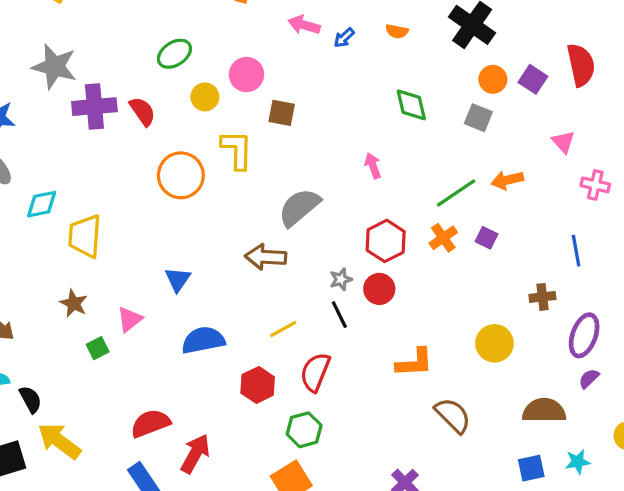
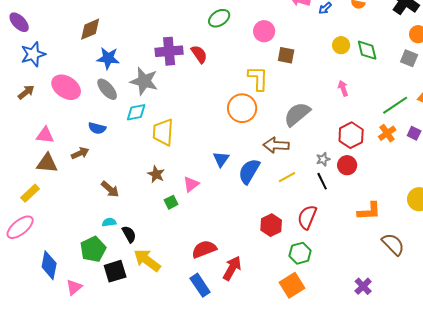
gray star: (54, 67) -> (144, 81), moved
yellow circle: (205, 97) -> (341, 45), moved
orange circle: (181, 175) -> (242, 108), moved
yellow line: (283, 329) -> (287, 177), moved
blue semicircle: (203, 340) -> (249, 171), moved, turned -48

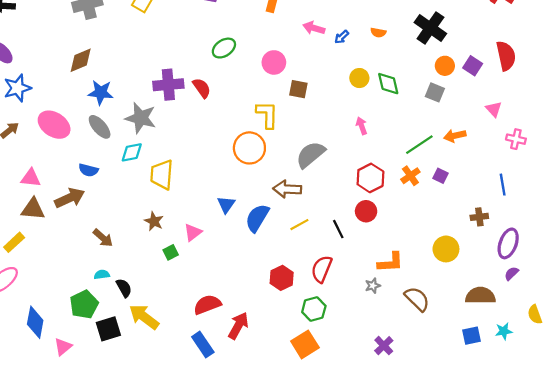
brown arrow: (80, 153) -> (70, 198), size x1.5
gray star: (323, 159) -> (373, 286), moved

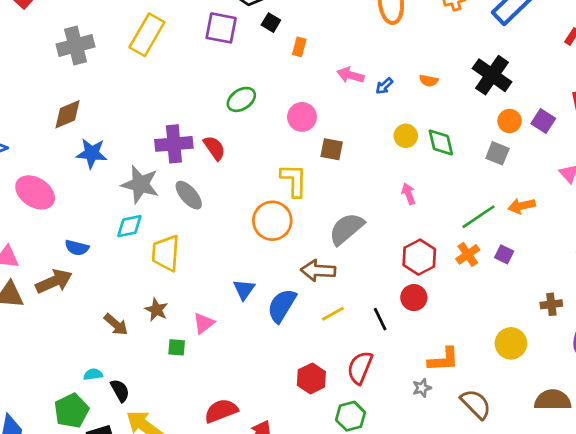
gray ellipse: (100, 127) -> (189, 195), moved
brown arrow: (103, 238) -> (116, 325), moved
green square: (171, 252) -> (177, 347), turned 32

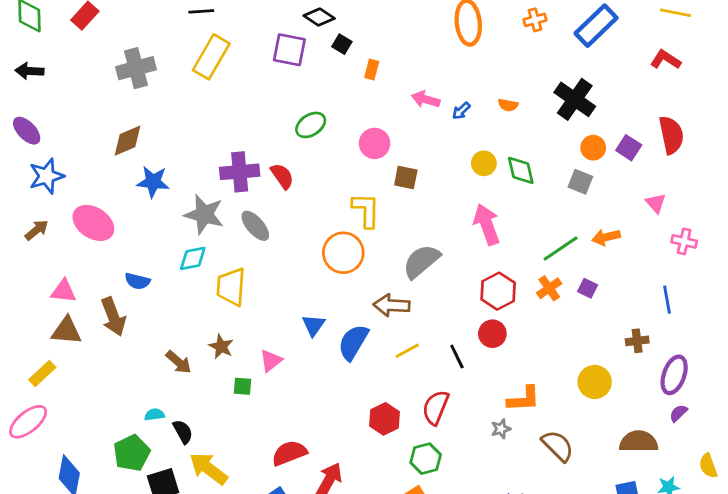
pink arrow: (408, 194) -> (487, 224), size x1.8
brown arrow: (54, 281) -> (113, 317), turned 93

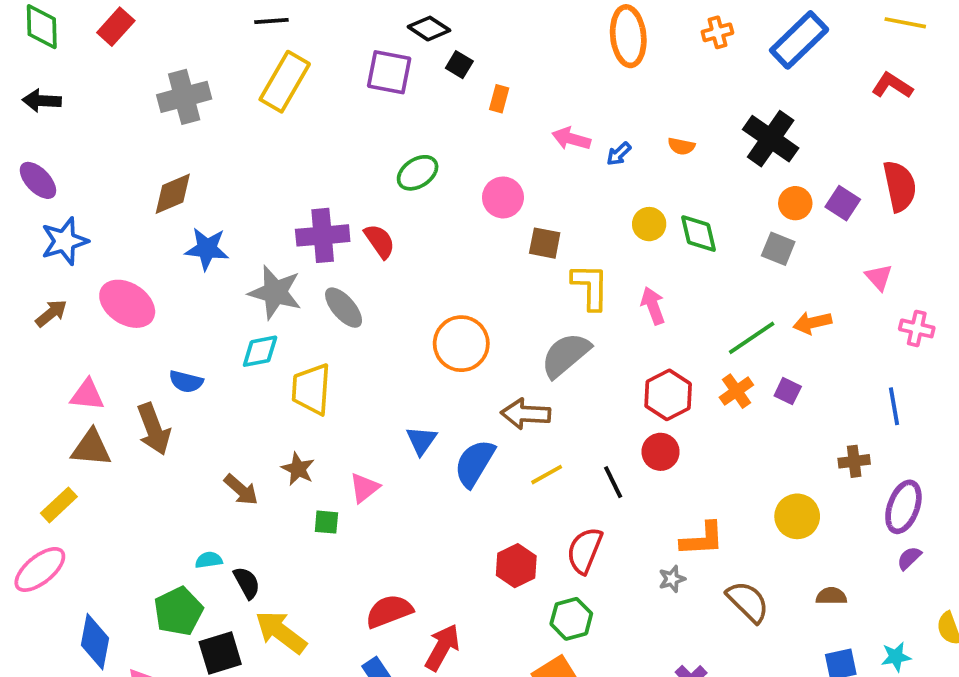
yellow L-shape: (366, 210) -> (590, 287), moved
pink arrow: (487, 224) -> (653, 306), size x0.7
brown semicircle: (639, 442) -> (831, 596), moved, size x0.6

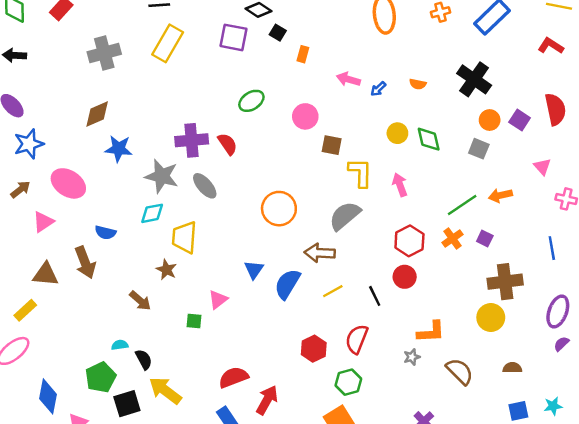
pink triangle: (87, 395) -> (43, 222), moved, turned -40
brown cross: (854, 461) -> (505, 282), moved, size x1.8
brown star: (298, 469) -> (166, 270), moved

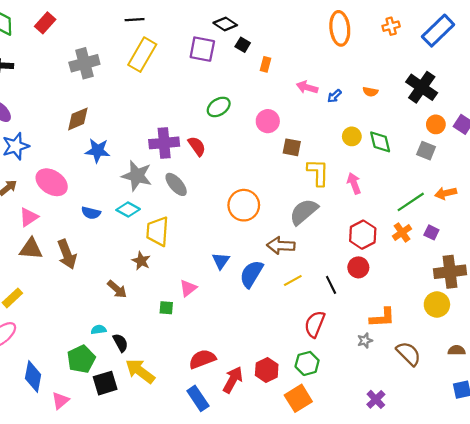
cyan diamond: (152, 213) -> (128, 210), turned 40
blue semicircle: (105, 233) -> (91, 213), moved
brown triangle: (46, 274) -> (31, 249), moved
red hexagon: (314, 349) -> (267, 370), moved

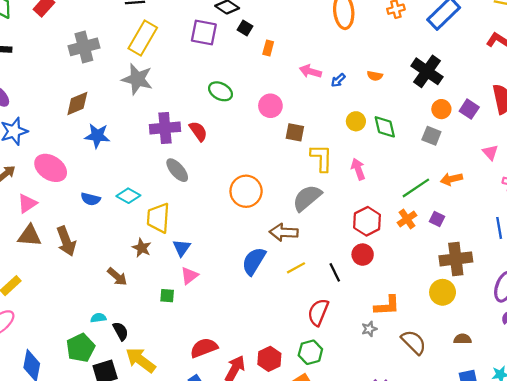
green ellipse: (219, 107) -> (220, 91), turned 60
gray star: (137, 176) -> (137, 79), moved
blue triangle: (221, 261) -> (182, 248), moved

